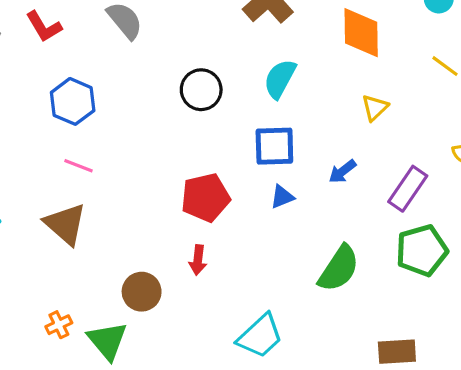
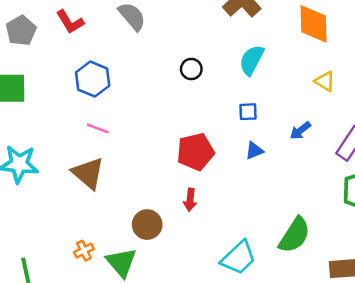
black circle: (201, 90) -> (191, 69), size x0.7
yellow triangle: (375, 108) -> (325, 81), turned -45
blue square: (274, 146) -> (248, 112), size x0.6
green semicircle: (339, 268) -> (295, 235), moved

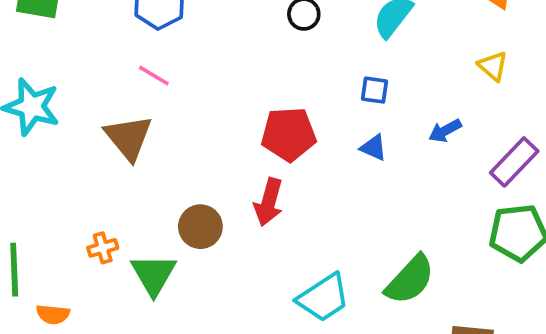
blue triangle: (254, 151) -> (374, 148), turned 36
red arrow: (190, 200) -> (269, 202), size x1.4

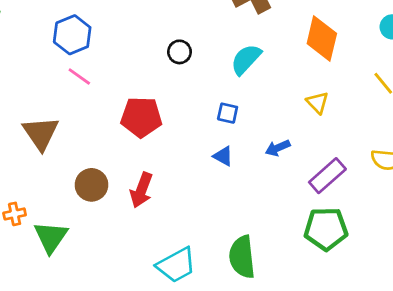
pink line: (154, 76) -> (79, 76), moved
red pentagon: (289, 134) -> (141, 117), moved
brown circle: (200, 227) -> (91, 185), moved
green semicircle: (410, 280) -> (242, 257), turned 126

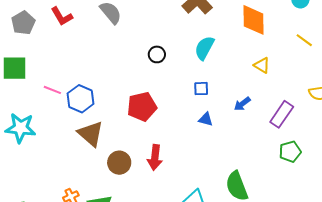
blue hexagon: (72, 35) -> (81, 99), moved
pink line: (79, 76) -> (52, 90), moved
brown triangle: (41, 133) -> (91, 134), moved
green pentagon: (326, 229) -> (290, 152), size x0.7

